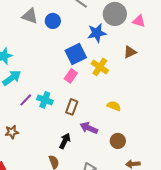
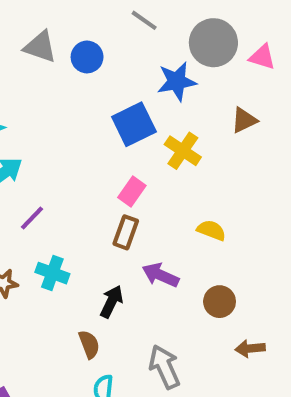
pink rectangle: (71, 76) -> (132, 192), moved
cyan cross: (45, 100) -> (52, 273), moved

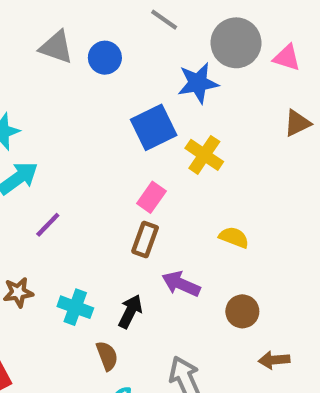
brown triangle: (244, 120) -> (297, 123), moved
cyan cross: (52, 273) -> (75, 307), moved

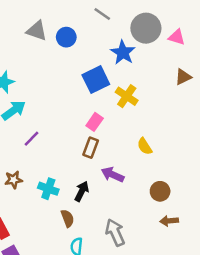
blue star: (198, 83) -> (123, 53), turned -30
yellow semicircle: (234, 237) -> (145, 146), turned -144
brown circle: (242, 311) -> (160, 191), moved

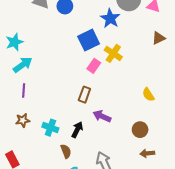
pink rectangle: (95, 122) -> (94, 66), moved
purple line: (32, 139) -> (24, 90), moved, turned -40
yellow semicircle: (145, 146) -> (148, 95), moved

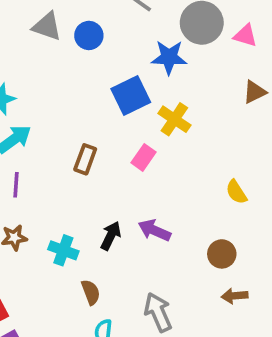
blue star: (110, 18) -> (169, 57), turned -30
pink rectangle: (94, 66) -> (143, 157), moved
brown rectangle: (84, 95) -> (85, 159), moved
black arrow: (77, 130) -> (111, 236), moved

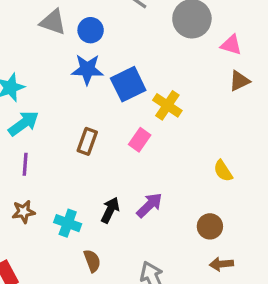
pink triangle: (245, 35) -> (231, 45), moved
blue star: (169, 57) -> (87, 69), moved
purple arrow: (154, 230) -> (149, 205), turned 112

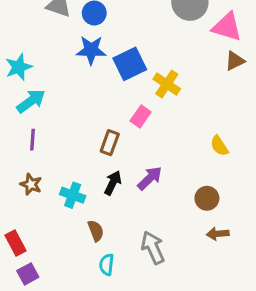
pink triangle: (231, 45) -> (227, 27), size x1.5
brown rectangle: (87, 141) -> (110, 143), moved
brown star: (24, 212) -> (31, 184), turned 30

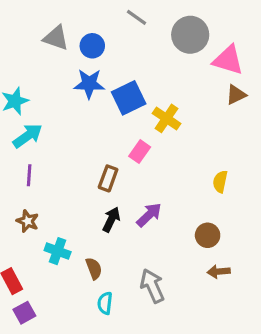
yellow semicircle: (219, 146) -> (220, 182), turned 45
cyan cross: (73, 195) -> (58, 251), moved

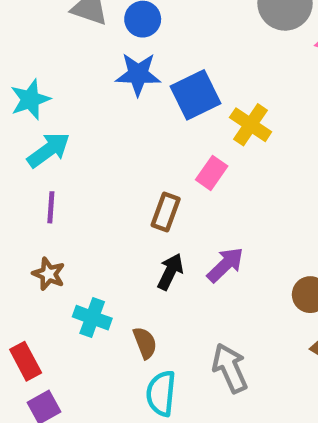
cyan semicircle: (105, 303) -> (161, 393), size x1.4

